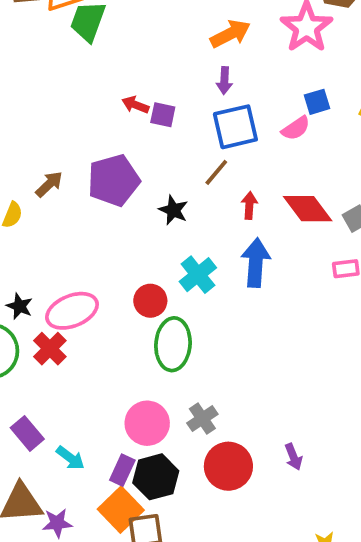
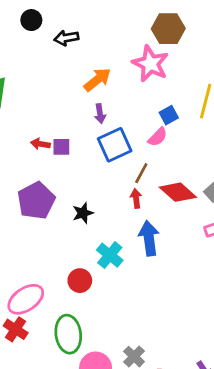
brown line: (216, 172) -> (141, 173), moved
black star: (173, 210) -> (83, 213), turned -30
green ellipse: (173, 344) -> (68, 334), moved

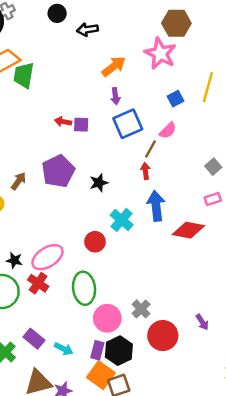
pink semicircle: (158, 137) -> (168, 130), moved
red diamond: (178, 192) -> (188, 230), moved, turned -32

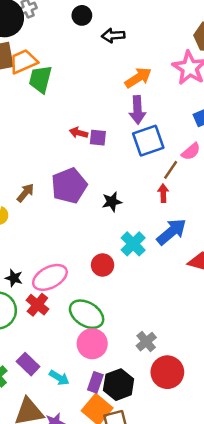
purple arrow: (115, 96) -> (137, 110), size x1.5
blue arrow: (156, 206) -> (172, 232), turned 52
green ellipse: (84, 288) -> (87, 314), turned -56
pink circle: (107, 318) -> (92, 344), moved

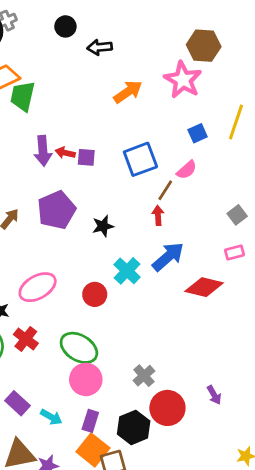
purple arrow: (137, 110) -> (43, 151), moved
pink ellipse: (50, 277) -> (38, 287), moved
black hexagon: (119, 385) -> (134, 427), moved

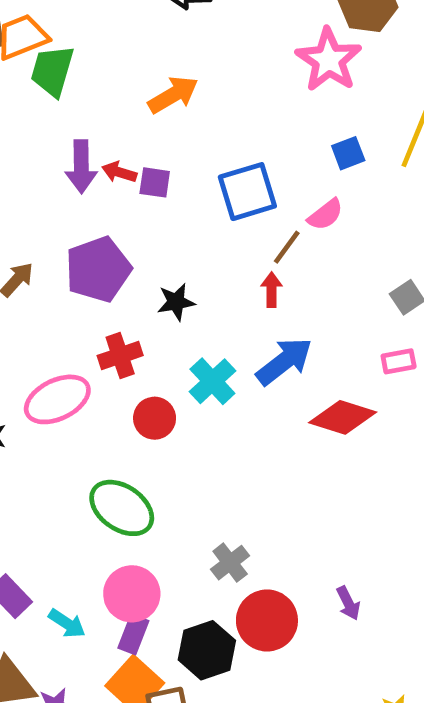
orange arrow: (128, 92) -> (173, 95), moved
red cross: (26, 339) -> (120, 356), moved, turned 30
pink circle: (86, 379) -> (132, 594), moved

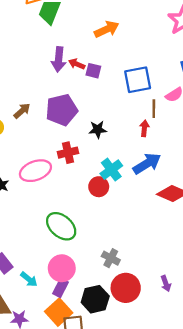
brown line: (287, 247) -> (154, 109), turned -42
red circle: (155, 418) -> (99, 187), moved
gray cross: (230, 563) -> (111, 258), turned -30

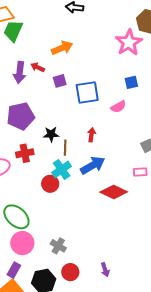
red arrow: (77, 64) -> (38, 67), moved
purple square: (93, 71) -> (60, 81), moved, turned -32
brown line: (154, 109) -> (65, 148), moved
pink circle: (62, 268) -> (22, 243), moved
red circle: (126, 288) -> (70, 272), size x0.7

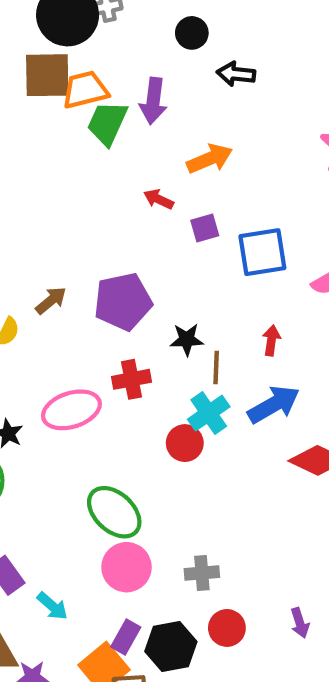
purple arrow: (20, 72) -> (153, 101), moved
gray cross: (58, 246) -> (202, 573), turned -35
purple rectangle: (14, 270) -> (126, 637), moved

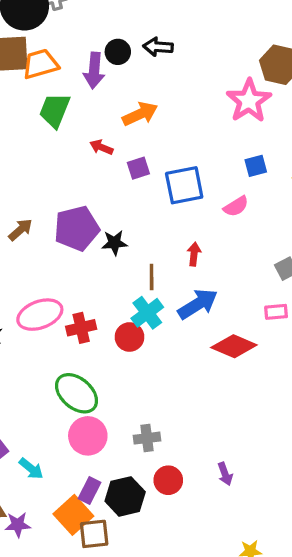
black circle: (192, 33) -> (118, 52), moved
green trapezoid: (107, 123) -> (55, 110), moved
black star: (187, 339) -> (115, 243), moved
red cross: (131, 379) -> (81, 328), moved

